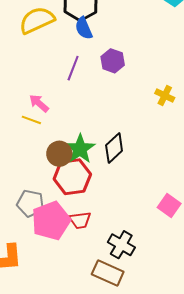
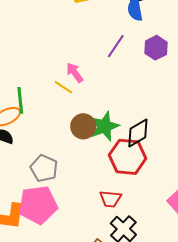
red hexagon: (72, 177) -> (127, 157), moved
red trapezoid: (80, 220) -> (110, 199), moved
pink pentagon: (51, 221) -> (38, 205), moved

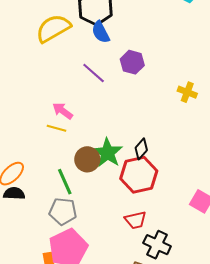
purple line: (116, 46) -> (94, 73), turned -65
green line: (20, 100) -> (65, 182), moved
black diamond: (138, 133) -> (141, 149), size x0.7

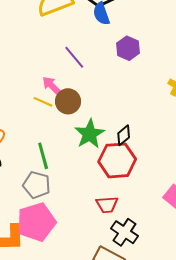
purple line: (94, 73) -> (74, 57), moved
brown circle: (87, 159) -> (68, 101), moved

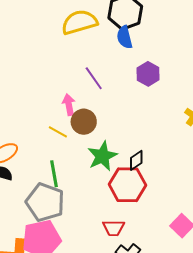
pink arrow: (52, 86) -> (69, 105), turned 30
yellow line: (43, 102) -> (58, 132), moved
gray pentagon: (37, 185) -> (45, 202), size x1.4

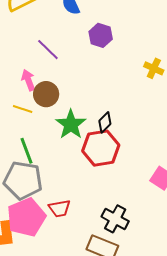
red trapezoid: (114, 228) -> (59, 208), moved

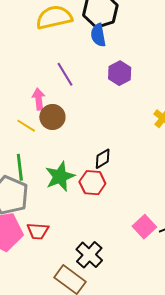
green star: (71, 124) -> (60, 176), moved
red hexagon: (101, 148) -> (92, 183), size x0.7

